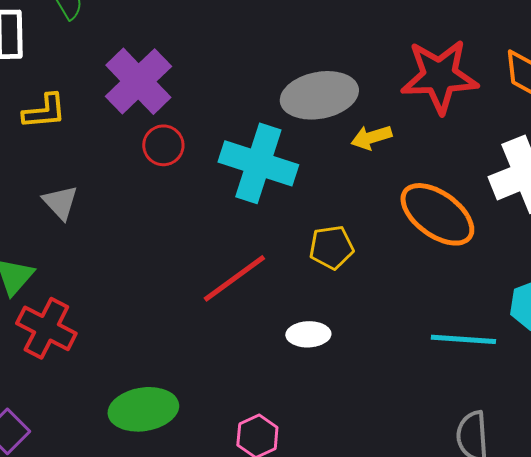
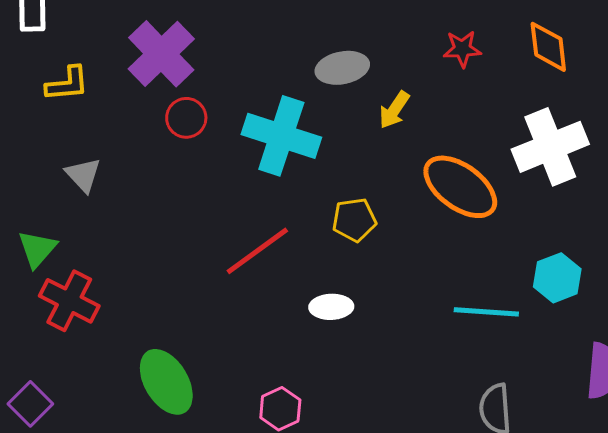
red star: (439, 76) -> (462, 49), size x0.5
gray ellipse: (319, 95) -> (342, 68), size x0.7
yellow arrow: (371, 137) -> (394, 110), turned -39
green ellipse: (143, 409) -> (166, 382), turned 68

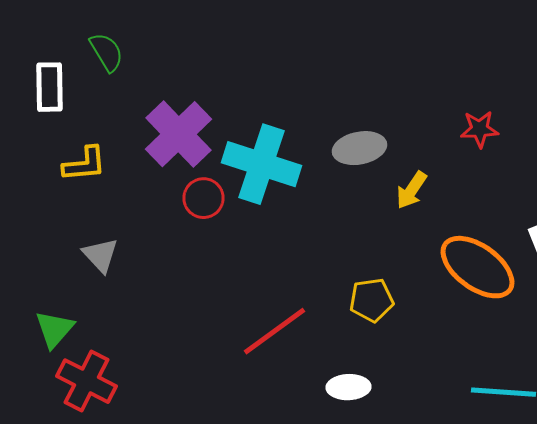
cyan cross: (281, 136) -> (262, 164), moved

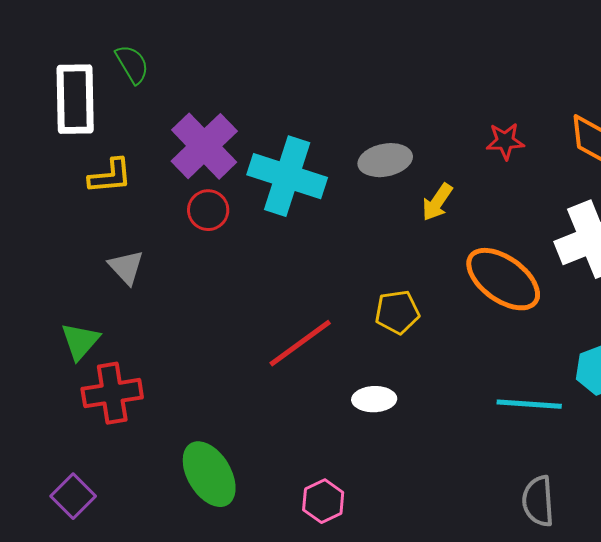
white rectangle: (50, 87) -> (75, 99), size x1.4
red circle: (204, 198) -> (208, 210), moved
red cross: (86, 381) -> (112, 393), turned -36

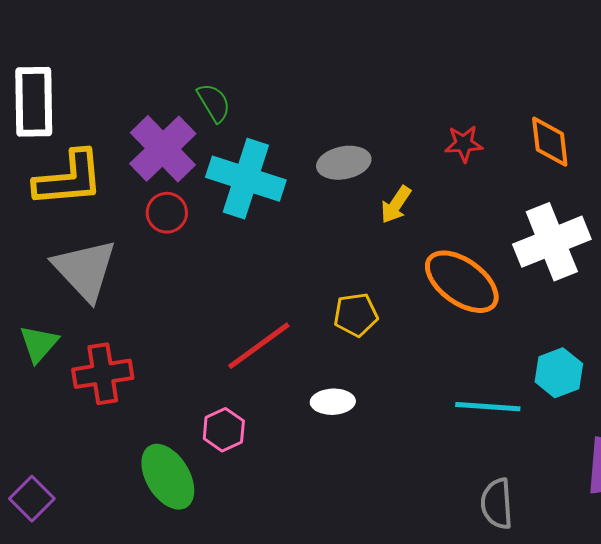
green semicircle: (132, 64) -> (214, 103), moved
yellow L-shape: (110, 176) -> (69, 179), size x1.6
gray triangle: (126, 267) -> (85, 270), size x1.8
red cross: (112, 393) -> (103, 374), moved
pink hexagon: (323, 501) -> (224, 430), moved

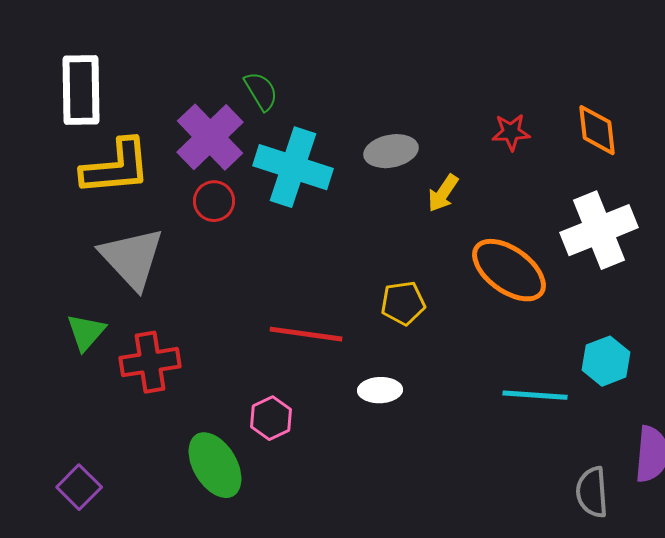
red line: (259, 346) -> (306, 334), turned 44
gray semicircle: (497, 504) -> (592, 492), moved

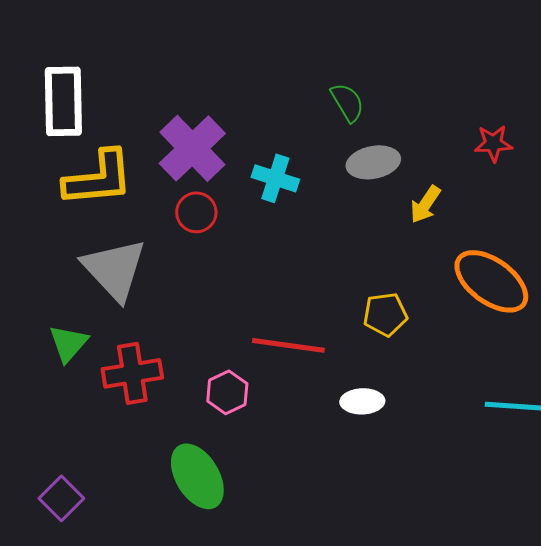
green semicircle: (261, 91) -> (347, 102), moved
cyan cross: (293, 167) -> (275, 178), size x0.6
pink hexagon: (271, 418) -> (227, 392), moved

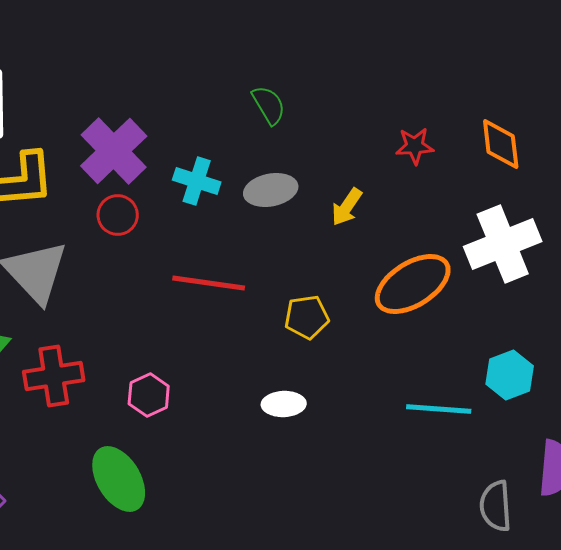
gray ellipse: (373, 162) -> (271, 190), moved
orange ellipse: (491, 281) -> (413, 284), turned -68
red line: (288, 345) -> (209, 283), moved

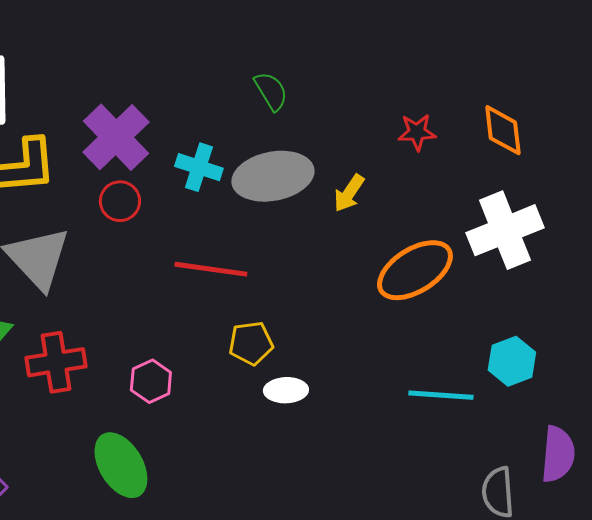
gray ellipse: (271, 190) -> (273, 176), size x1.5
yellow pentagon: (307, 317) -> (251, 343), moved

